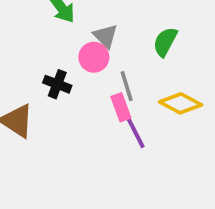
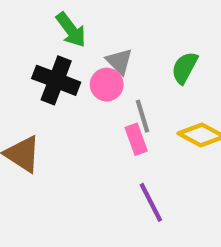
black cross: (57, 84) -> (56, 80), moved, size x1.5
purple line: (134, 130) -> (151, 202), moved

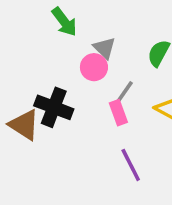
black cross: (56, 80) -> (54, 107), moved
gray line: (142, 116) -> (124, 93), turned 52

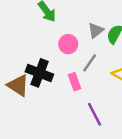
gray triangle: (104, 48) -> (96, 30), moved, turned 36
pink rectangle: (118, 113) -> (74, 82), moved

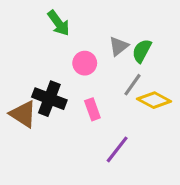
gray line: (90, 63) -> (132, 85), moved
purple line: (95, 114) -> (117, 149), turned 65

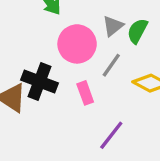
pink circle: (85, 63) -> (77, 44), size x1.5
gray line: (132, 85) -> (111, 65), moved

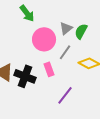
black cross: (40, 81) -> (25, 76), moved

